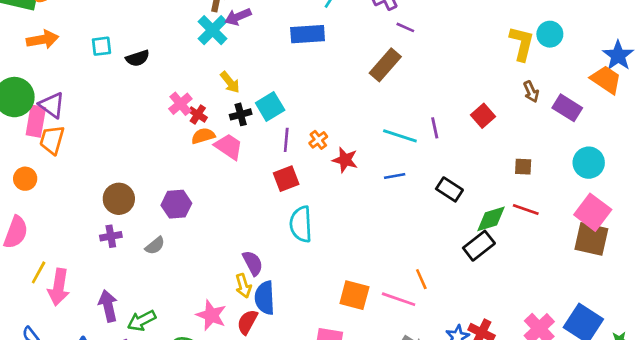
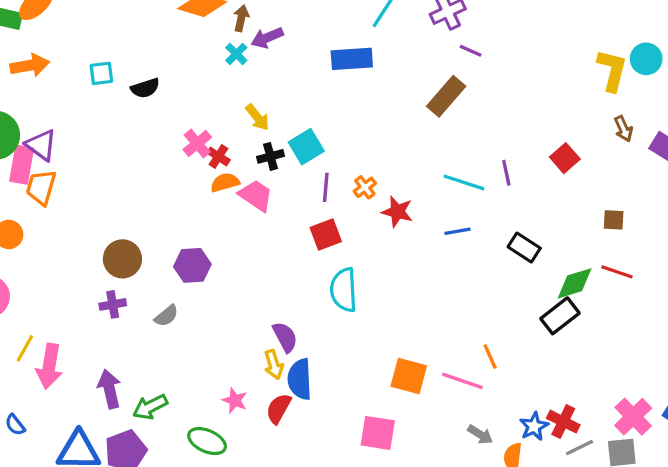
cyan cross: (213, 30) -> (236, 54), size x0.6
pink star: (211, 315) -> (235, 400), size x0.7

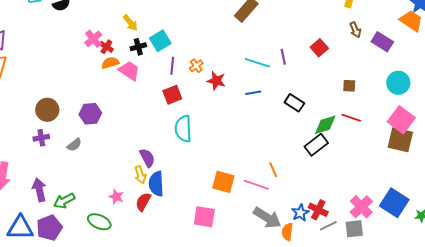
gray arrow: (480, 435) -> (267, 218), size x1.8

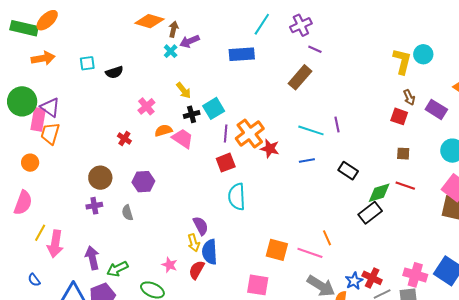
red cross: (106, 47) -> (124, 139), moved
red square: (319, 48) -> (399, 116), moved, turned -30
orange cross: (196, 66) -> (250, 133), size x2.0
gray semicircle: (74, 145) -> (127, 213), turned 112
pink cross: (361, 207) -> (415, 275), turned -30

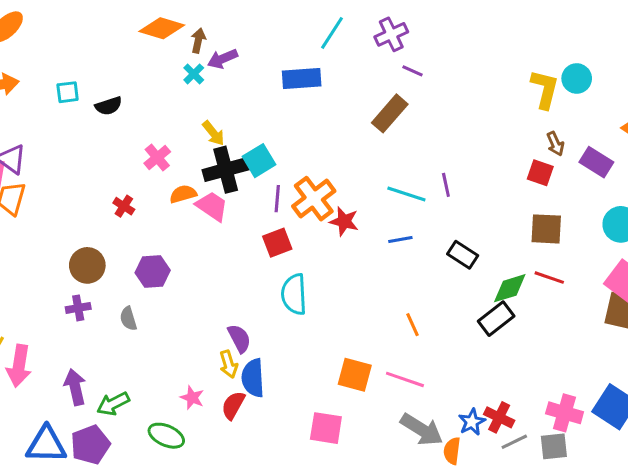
black cross: (192, 114) -> (226, 170), size x1.8
brown square: (403, 154) -> (546, 229), size x1.6
orange line: (327, 238) -> (413, 325), moved

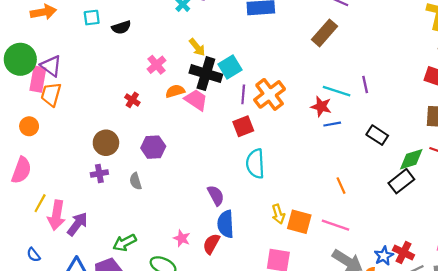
black cross: (226, 170) -> (206, 74), turned 32
red star: (344, 221) -> (321, 107), moved
yellow arrow: (229, 364) -> (278, 214), moved
purple arrow: (75, 387) -> (77, 224), moved, turned 50

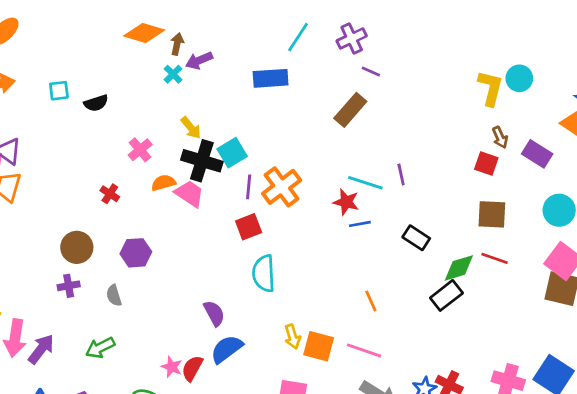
blue semicircle: (226, 224) -> (227, 349), turned 56
green arrow: (125, 243) -> (100, 348), moved
red semicircle: (211, 244) -> (192, 368), moved

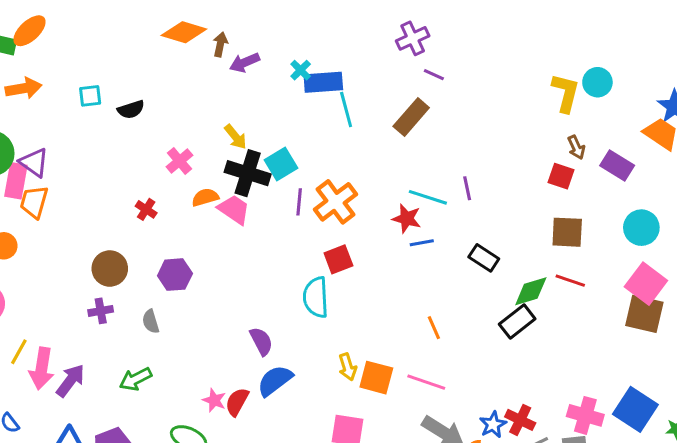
cyan line: (298, 37) -> (346, 109), moved, turned -48
cyan cross: (173, 74) -> (301, 70), moved
red square: (249, 227) -> (338, 259), moved

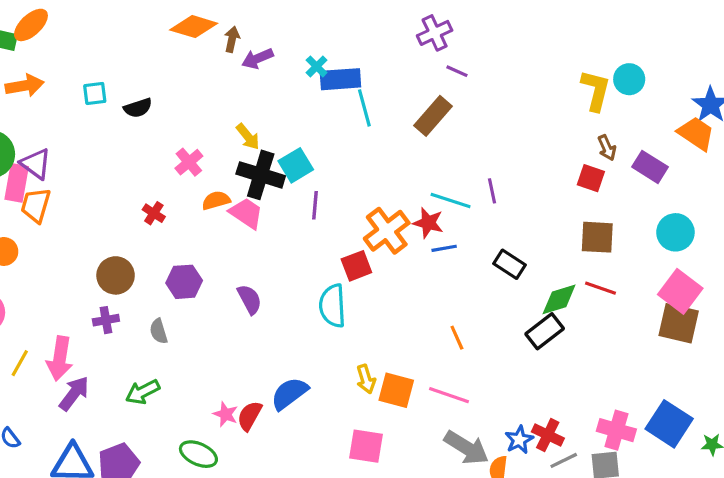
orange cross: (335, 202) -> (387, 231), moved
purple semicircle: (261, 341) -> (250, 299), moved
pink arrow: (42, 368) -> (60, 358), moved

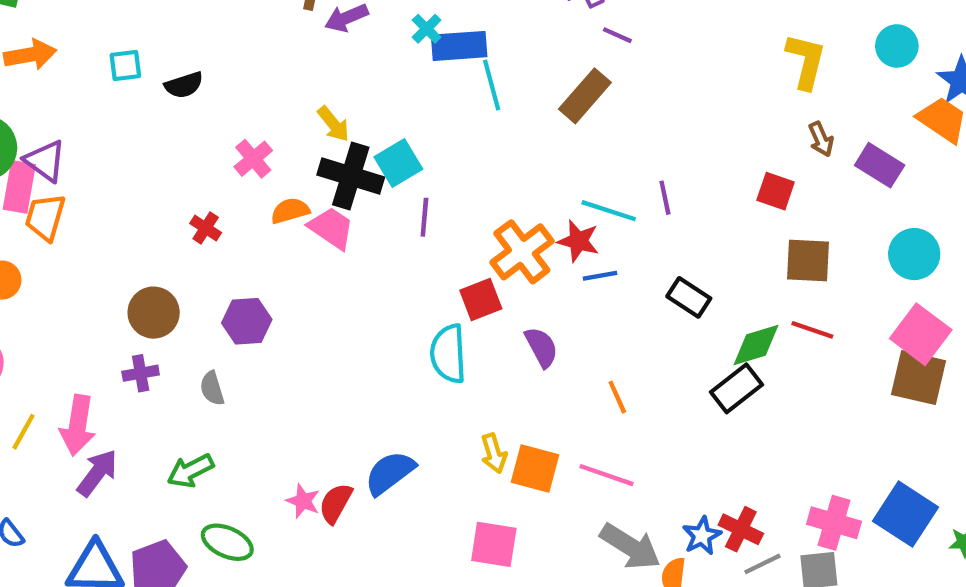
cyan circle: (629, 79) -> (897, 46), moved
red square: (591, 178) -> (776, 191), moved
purple semicircle: (250, 299) -> (541, 347), moved
green ellipse: (198, 454) -> (227, 542), moved

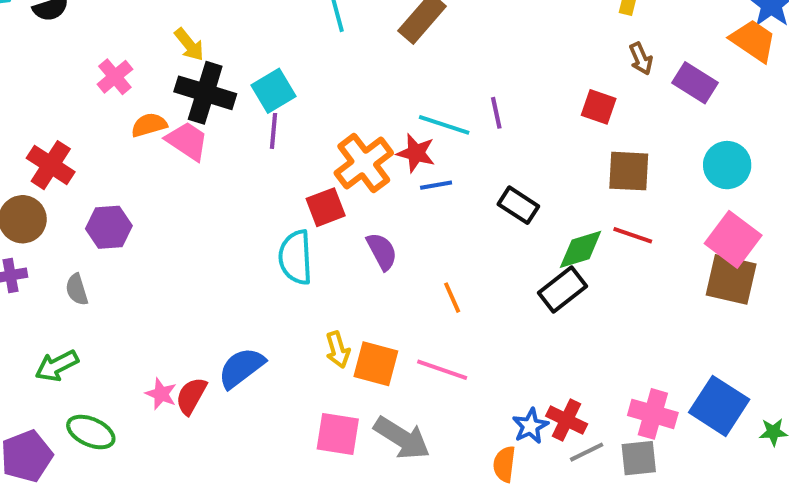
cyan square: (398, 163) -> (273, 91), moved
red cross: (206, 228) -> (51, 165), moved, size x1.6
gray arrow: (630, 547) -> (402, 438), moved

